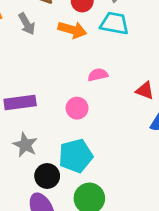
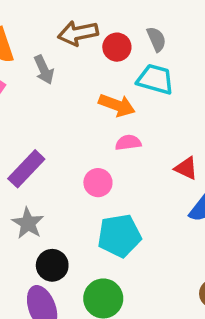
orange arrow: (72, 30) -> (117, 105), moved
purple rectangle: (20, 102) -> (26, 169), turned -44
cyan pentagon: (76, 156) -> (119, 236), moved

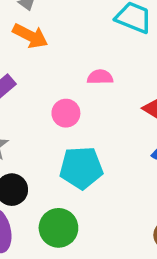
orange arrow: (117, 105) -> (30, 36), moved

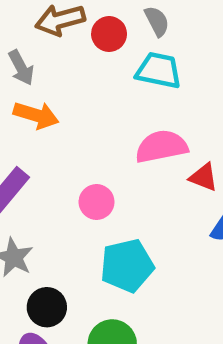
pink semicircle: (100, 77) -> (161, 147), moved, size x1.6

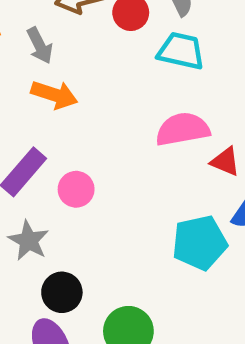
pink circle: (97, 202) -> (76, 189), moved
cyan pentagon: (127, 266) -> (200, 243), moved

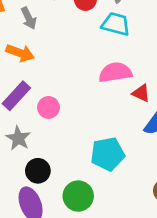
orange arrow: (54, 95) -> (20, 53), moved
cyan pentagon: (200, 243) -> (108, 154), moved

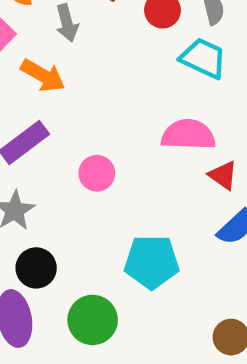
pink circle: (49, 107) -> (97, 173), moved

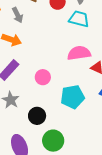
cyan pentagon: (152, 262) -> (73, 97), moved
black circle: (36, 268) -> (37, 116), moved

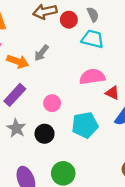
gray arrow: (18, 15) -> (41, 53), moved, turned 63
black circle: (37, 116) -> (45, 134), moved

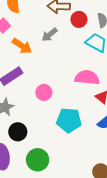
gray arrow: (41, 53) -> (50, 35), moved
black circle: (45, 134) -> (18, 132), moved

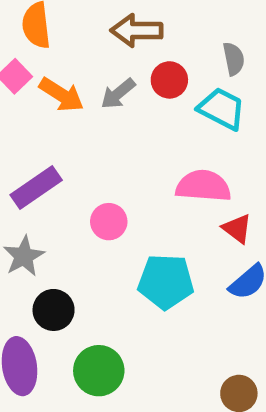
red circle: (79, 19) -> (169, 80), moved
orange arrow: (22, 46) -> (61, 95), moved

